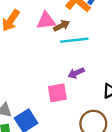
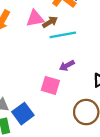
pink square: (57, 93) -> (50, 85), turned 30

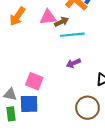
pink square: (50, 85) -> (34, 81), moved
blue square: (23, 114) -> (29, 104), turned 30

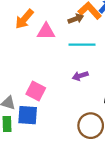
pink triangle: (48, 17) -> (46, 31), moved
brown arrow: (62, 22) -> (76, 19), moved

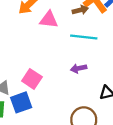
blue square: (28, 115) -> (21, 102), turned -30

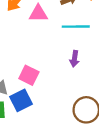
purple arrow: (79, 68) -> (74, 59), turned -63

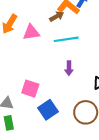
blue square: (21, 100) -> (48, 110), moved

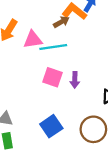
cyan line: (66, 39) -> (53, 47), moved
pink square: (30, 89) -> (53, 77), moved

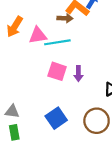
brown arrow: (61, 22) -> (65, 18), turned 32

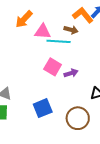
brown arrow: (65, 18) -> (71, 30), moved
purple arrow: (78, 74) -> (71, 73), turned -120

